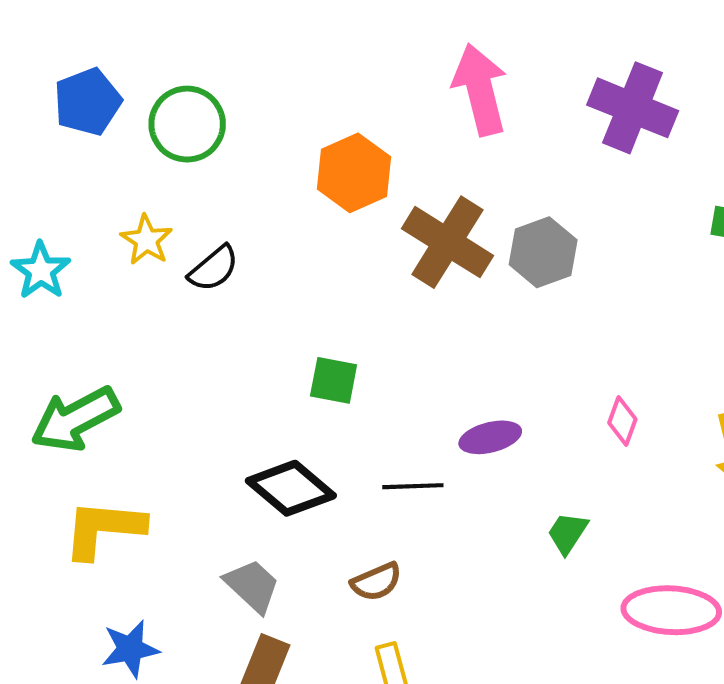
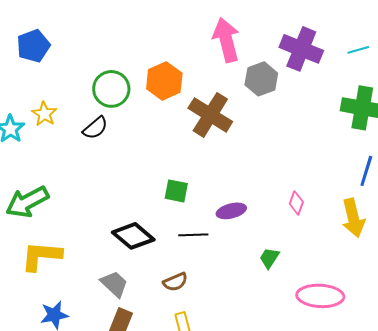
green circle: (187, 124) -> (111, 89), moved
yellow star: (146, 240) -> (44, 114), moved
gray hexagon: (543, 252) -> (261, 79), moved
green square: (334, 380) -> (176, 191), moved

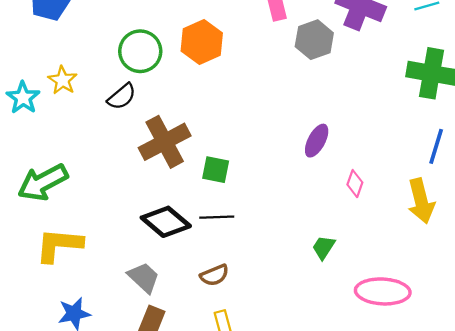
brown cross: (210, 115) -> (165, 142), moved, turned 30
purple ellipse: (231, 211) -> (317, 141), moved, turned -48
black line: (193, 235) -> (217, 217), moved

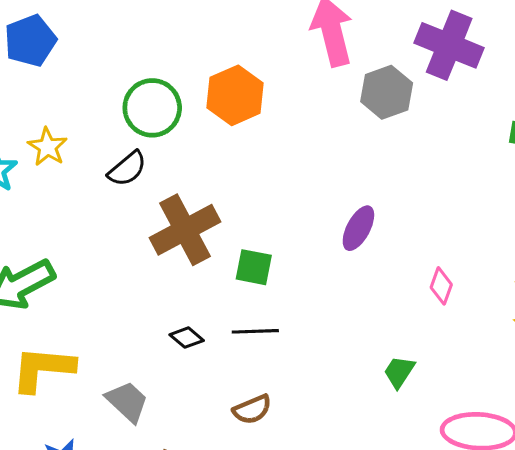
purple ellipse: (317, 141) -> (358, 228), moved
black diamond: (166, 222) -> (187, 338), size x0.5
gray trapezoid: (144, 278) -> (127, 402), moved

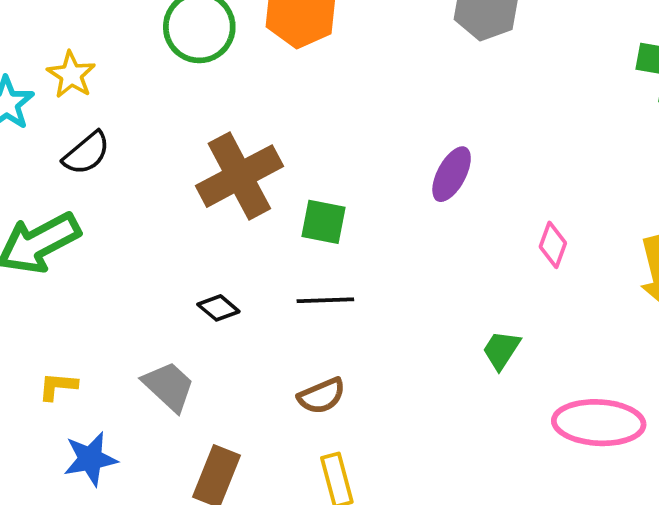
black semicircle: (127, 169) -> (87, 153), moved
black diamond: (187, 338) -> (218, 308), moved
yellow L-shape: (43, 369) -> (58, 386), moved, size x0.5

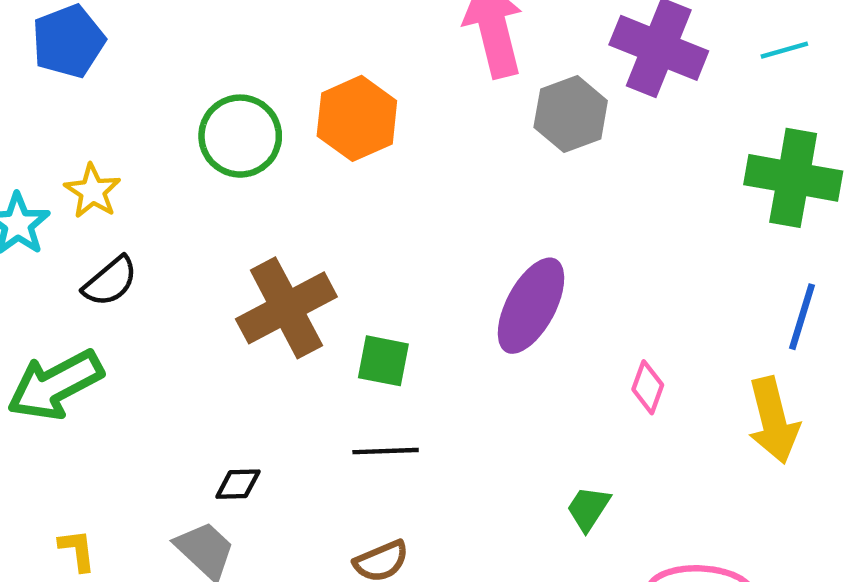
purple ellipse: (452, 174) -> (531, 306), size x1.5
black diamond: (218, 308) -> (238, 484), moved, turned -42
yellow L-shape: (58, 386) -> (77, 550), turned 78

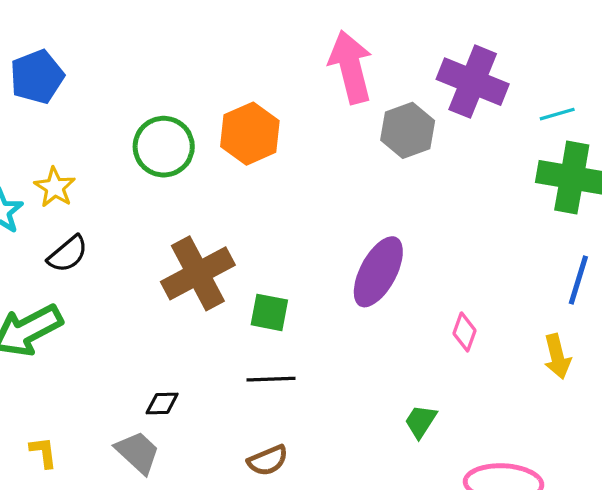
cyan line: (784, 50) -> (557, 114), moved
yellow arrow: (773, 420) -> (557, 356), size x0.7

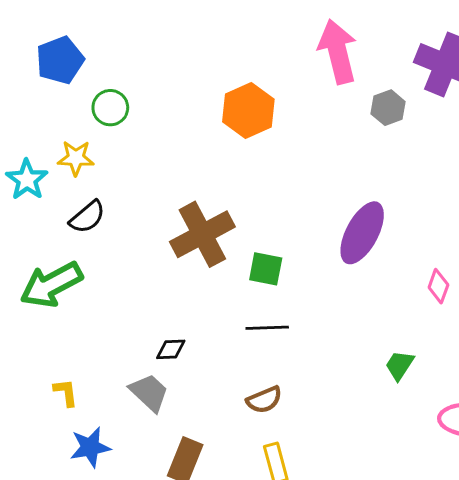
gray hexagon: (408, 130) -> (388, 108), size x0.7
green circle: (164, 147) -> (110, 108), moved, size x0.7
yellow star: (55, 187) -> (76, 158), turned -30

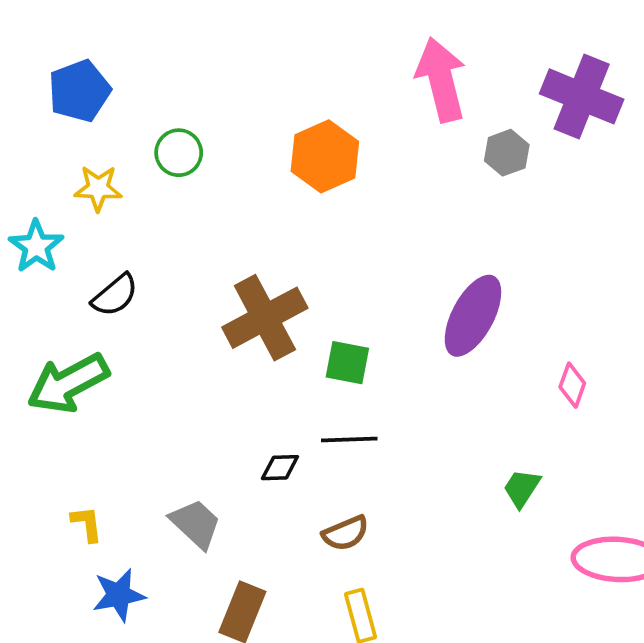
green circle: (110, 108) -> (179, 153), moved
yellow star: (76, 158) -> (98, 188), moved
black diamond: (171, 349) -> (280, 468), moved

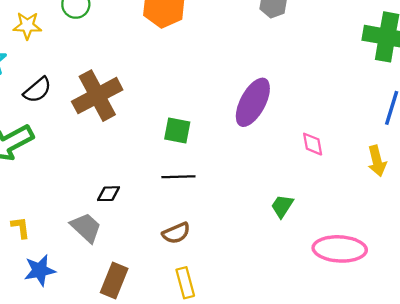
brown cross: (265, 318) -> (97, 96), moved
pink diamond: (572, 385) -> (313, 144), turned -30
black diamond: (280, 468) -> (109, 194), moved

